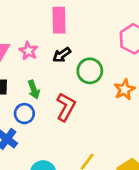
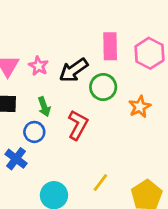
pink rectangle: (59, 20) -> (110, 46), moved
black arrow: (62, 55) -> (74, 70), size x1.5

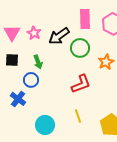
red L-shape: (78, 125) -> (81, 84), moved, turned 40
yellow line: (100, 183) -> (78, 116), turned -56

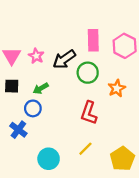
green arrow: (38, 62) -> (41, 88), turned 80
red L-shape: (81, 84) -> (89, 113), turned 130
yellow line: (78, 116) -> (85, 149), turned 64

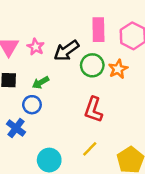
orange star: (117, 88) -> (118, 69), moved

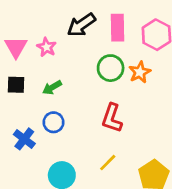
black arrow: (66, 51) -> (81, 25), moved
blue circle: (32, 105) -> (53, 122), moved

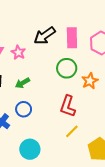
orange star: (140, 72) -> (90, 81), moved
yellow line: (108, 163) -> (72, 131), moved

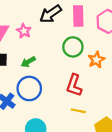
blue circle: (24, 109) -> (29, 88), size x1.5
yellow line: (72, 131) -> (78, 111), turned 56

